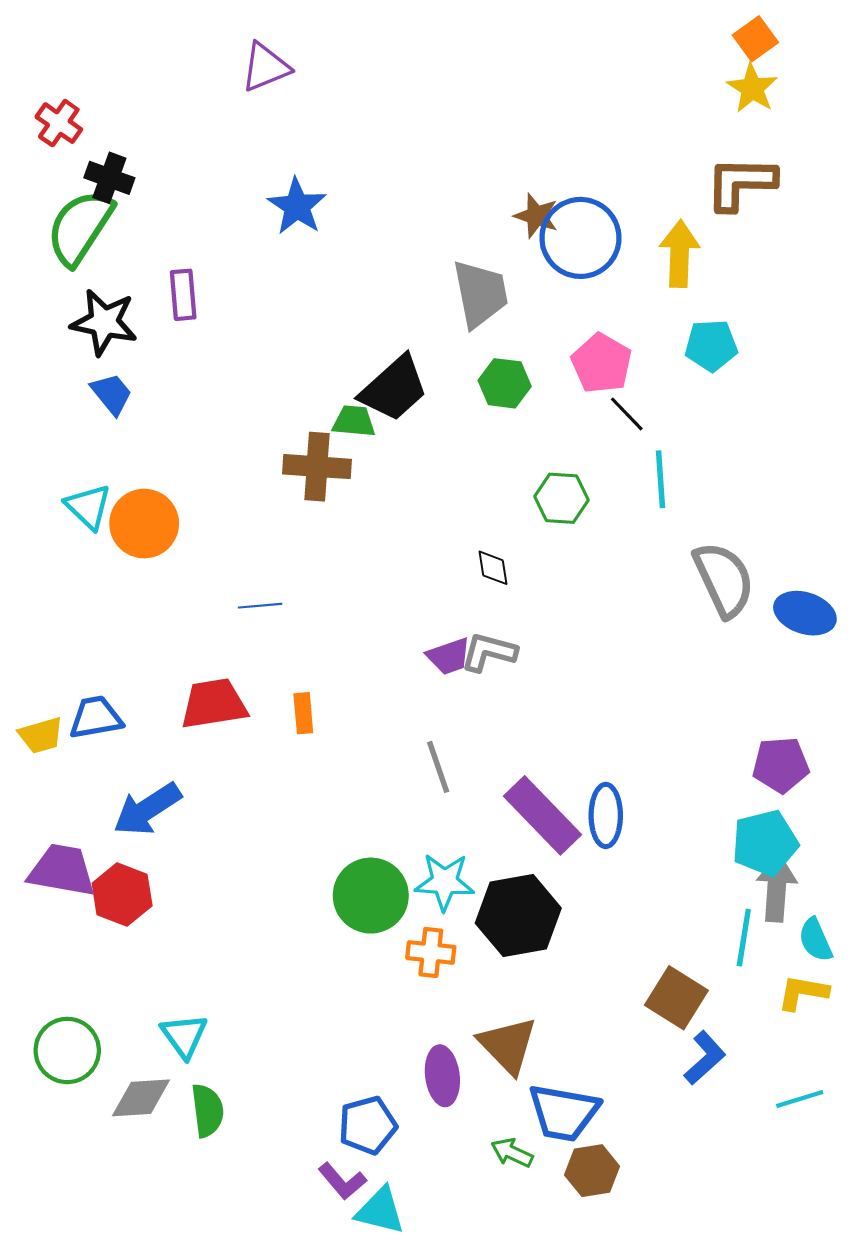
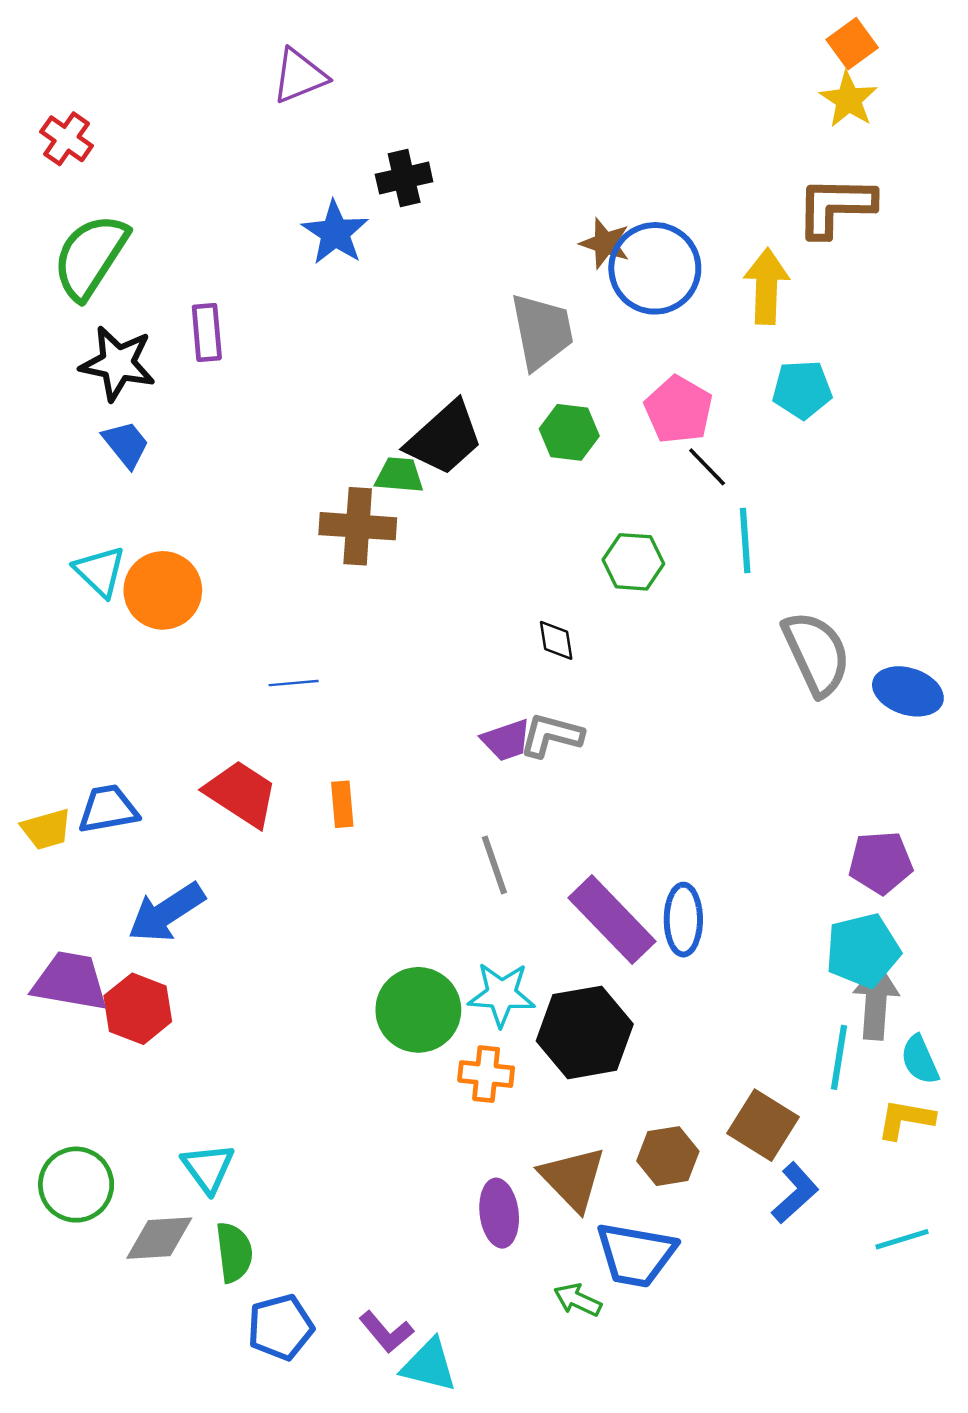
black cross: (109, 178) -> (404, 178), moved, turned -33
red trapezoid: (214, 704) -> (241, 794), turned 42
blue pentagon: (368, 1125) -> (280, 1327), moved
brown hexagon: (592, 1171) -> (668, 1156), moved

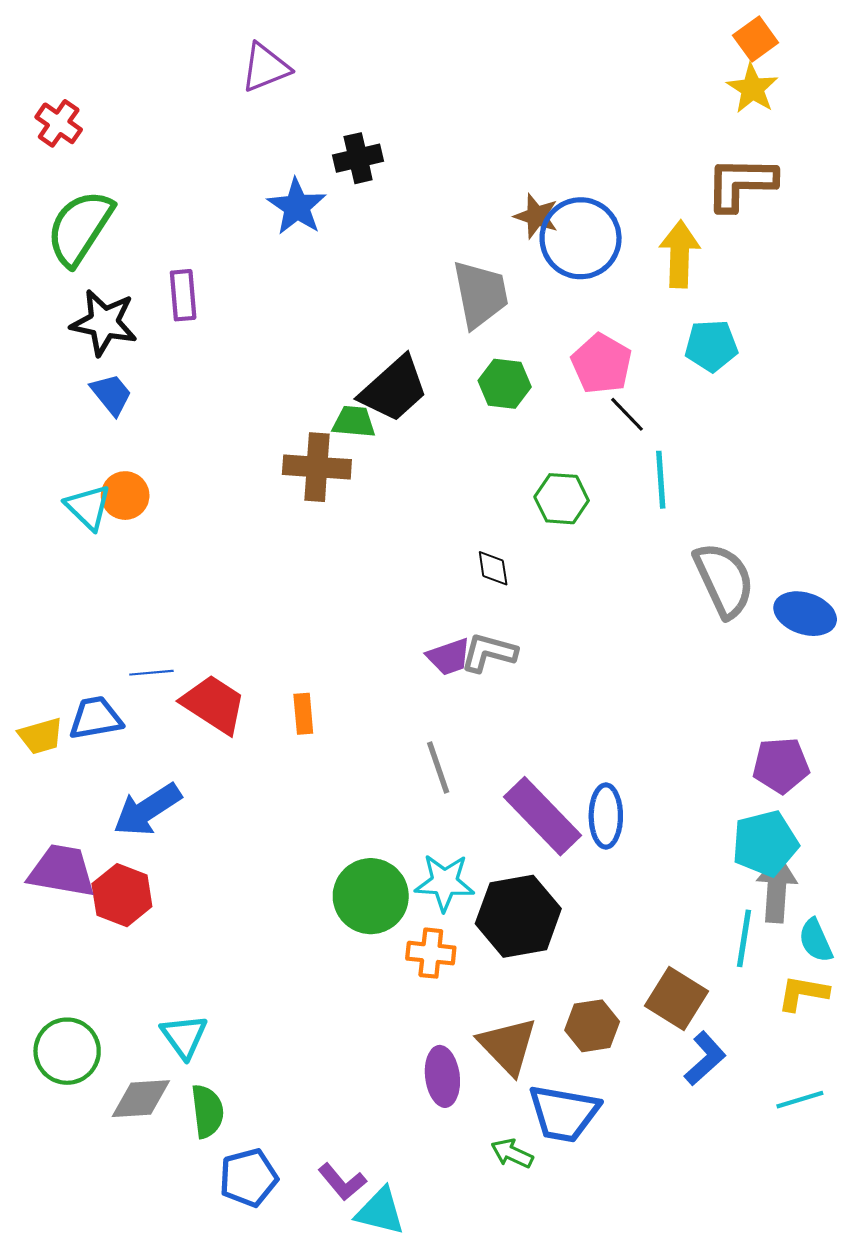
orange circle: (163, 590) -> (125, 496), moved, size x0.7
blue line: (294, 683) -> (151, 673), moved

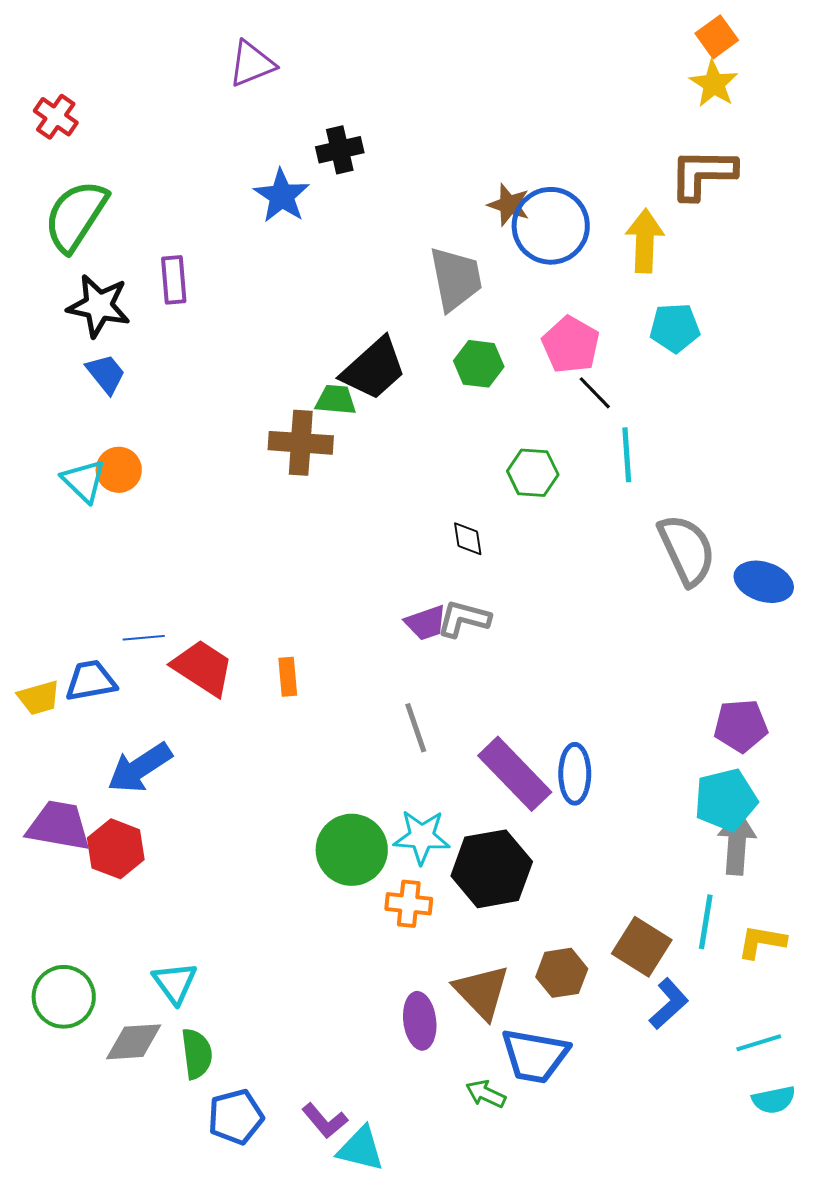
cyan line: (744, 938) -> (706, 922), moved
cyan semicircle: (816, 940) -> (774, 1100), moved, turned -78

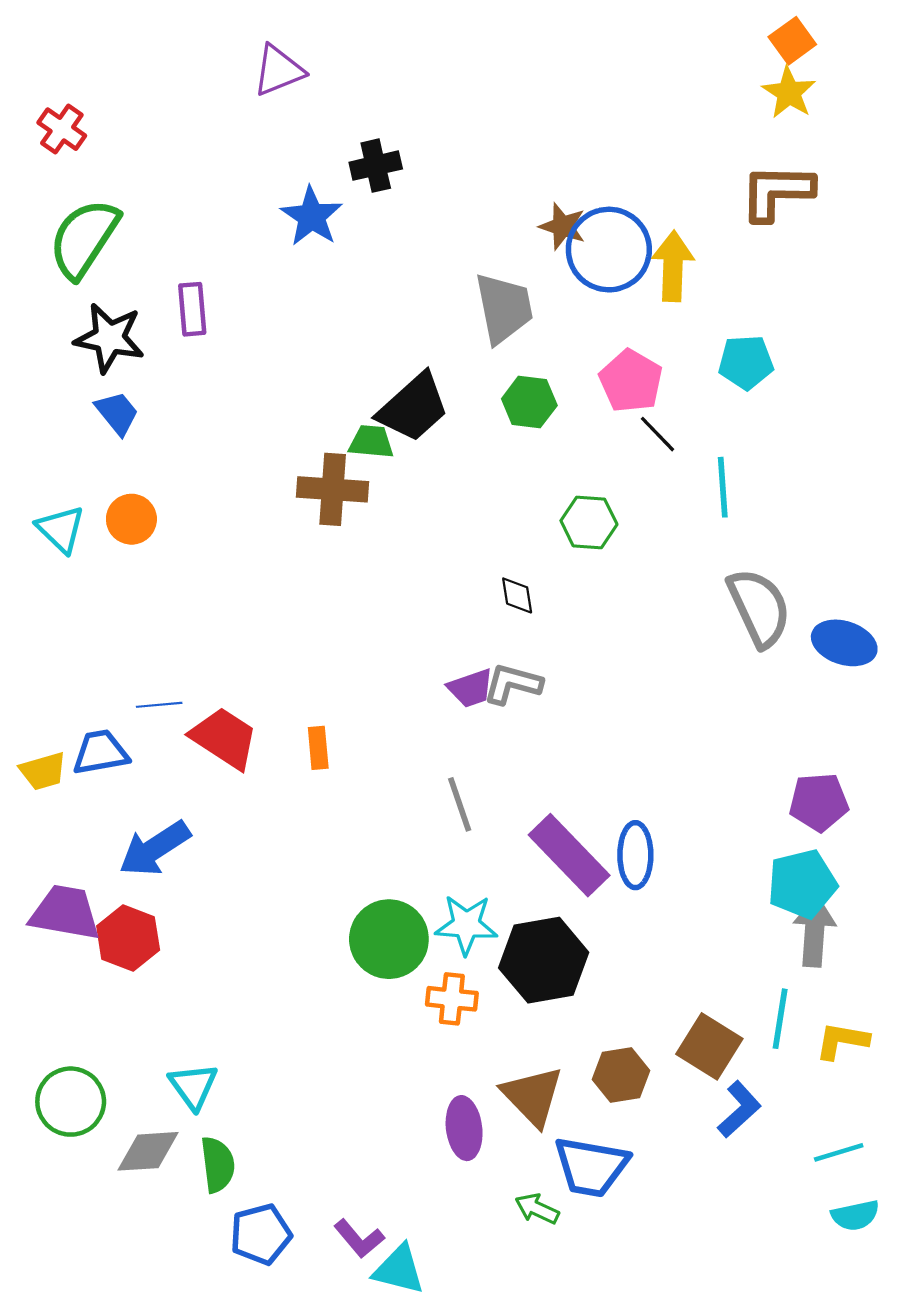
yellow arrow: (645, 241) -> (673, 266), moved
cyan line: (627, 455) -> (723, 487), moved
cyan triangle: (84, 481) -> (61, 529), moved

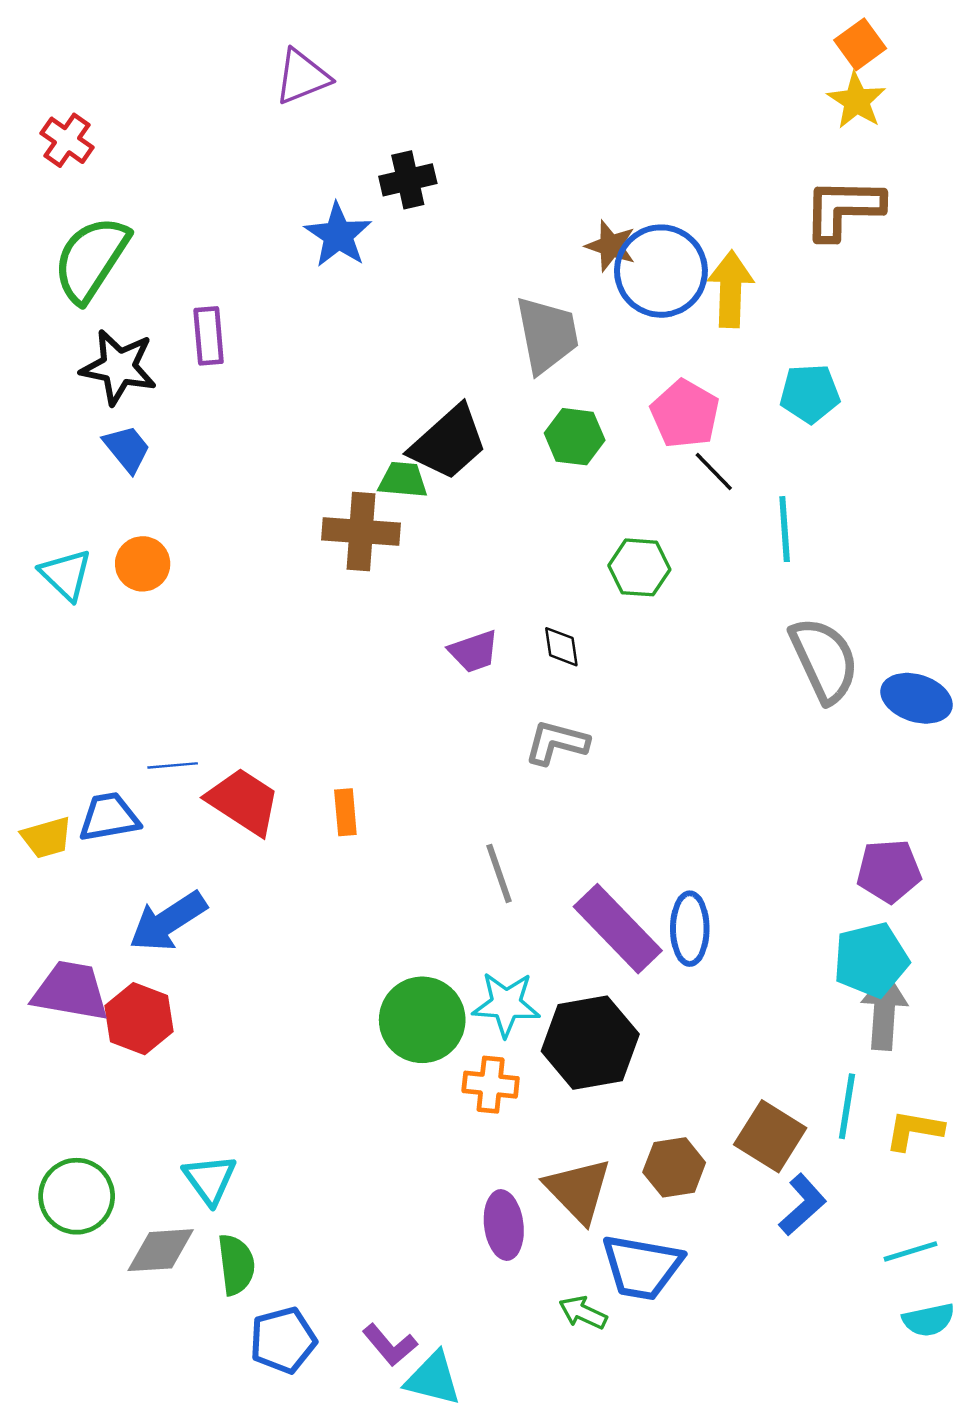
purple trapezoid: (471, 688) -> (474, 651), moved

